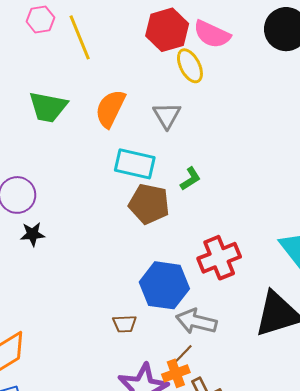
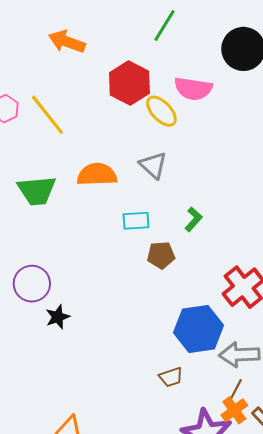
pink semicircle: (212, 34) -> (193, 89), moved
orange semicircle: (110, 109) -> (97, 175), turned 78
cyan rectangle: (135, 164) -> (136, 221), size x0.7
brown pentagon: (149, 204) -> (161, 255), size x0.7

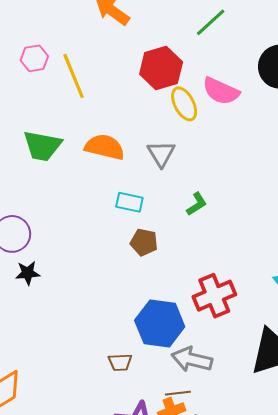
green L-shape: (194, 219) -> (197, 204), moved
brown line: (235, 391) -> (178, 393), turned 40

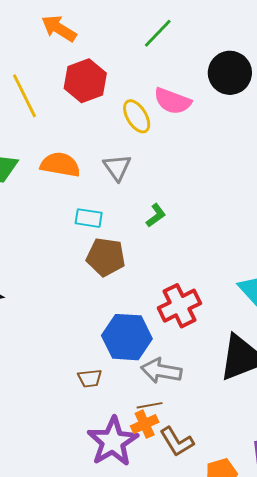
red hexagon: (161, 68) -> (85, 81), moved
brown pentagon: (144, 242) -> (106, 257), size x1.4

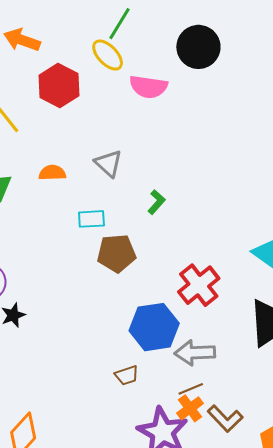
yellow ellipse: (137, 116) -> (108, 55), moved
orange semicircle: (60, 165) -> (52, 173), size x0.7

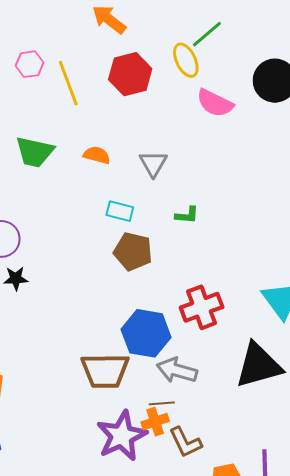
green L-shape: (156, 202) -> (187, 215), turned 35
brown trapezoid: (127, 375) -> (105, 371), size x2.0

